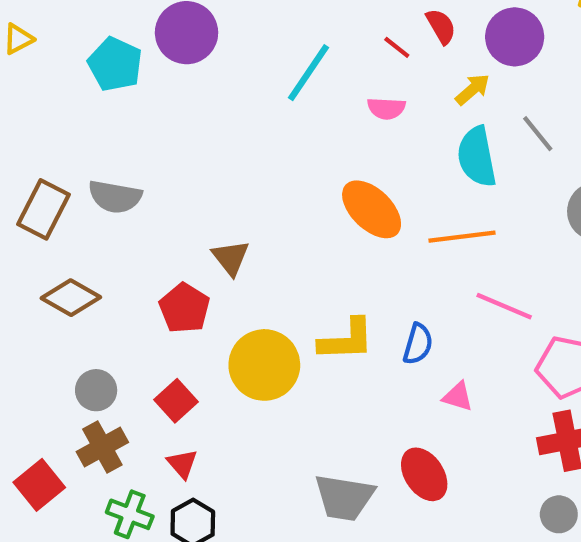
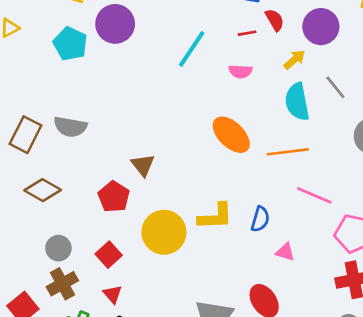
red line: (397, 47) -> (247, 33), turned -48

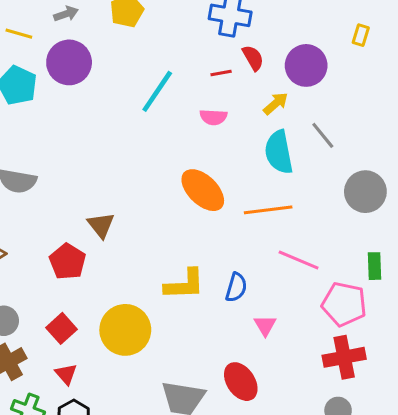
yellow circle: (164, 232) -> (125, 330), moved
pink triangle: (285, 252) -> (265, 325), turned 42

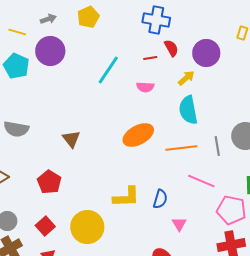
gray line: (323, 135) -> (217, 146), moved, turned 30
orange ellipse: (203, 190) -> (138, 135), turned -72
brown triangle: (101, 225) -> (71, 139), moved

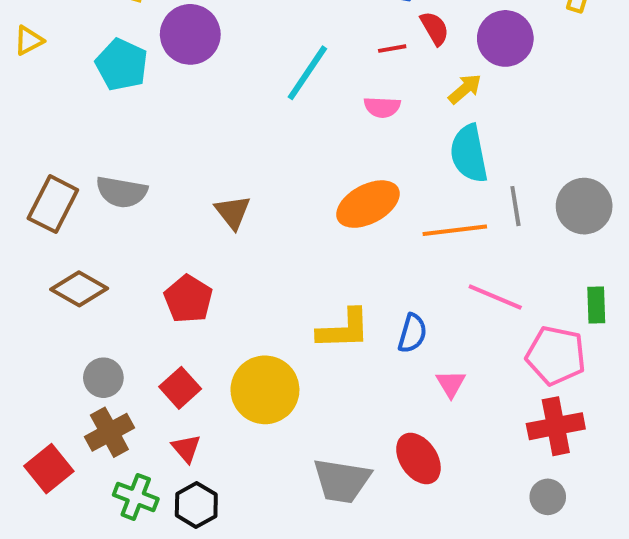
gray line: (217, 146) -> (515, 206), moved

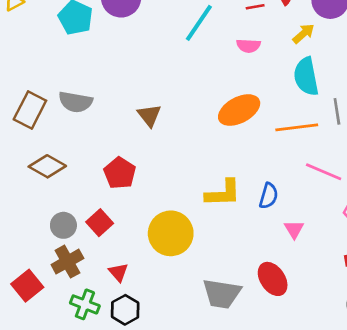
red square: (180, 388) -> (100, 223), moved

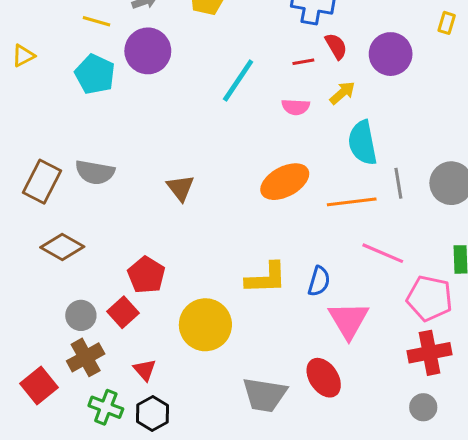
yellow arrow: (303, 34) -> (342, 93), moved
red pentagon: (120, 173) -> (146, 275), moved
pink triangle: (294, 229) -> (349, 320), size x1.8

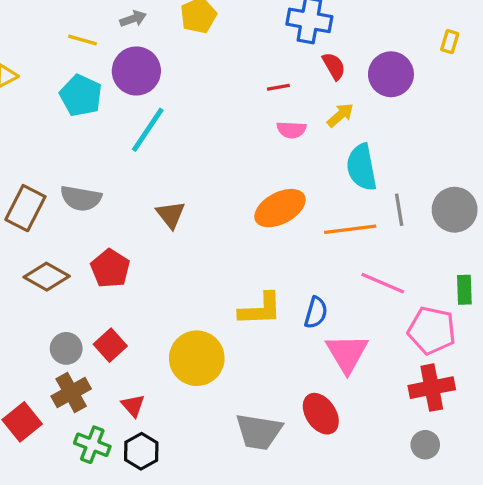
red line: (303, 62) -> (278, 87), moved
cyan line: (238, 80) -> (148, 130), moved
red pentagon: (146, 275) -> (110, 268), moved

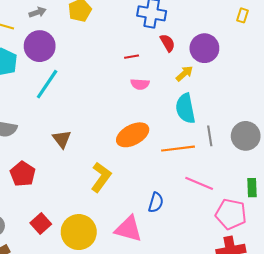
yellow rectangle: (450, 42) -> (242, 15), moved
yellow arrow: (340, 115) -> (184, 74), moved
yellow L-shape: (260, 309) -> (101, 177), moved, turned -52
red square: (110, 345) -> (41, 224), moved
pink triangle: (347, 353) -> (128, 229), moved, turned -44

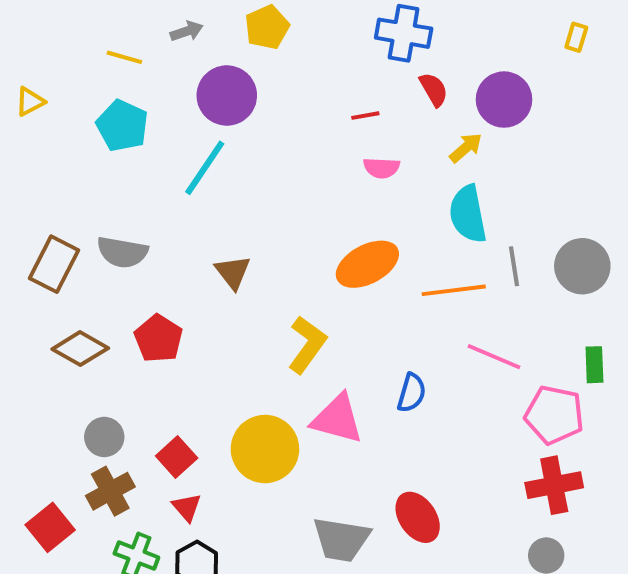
purple circle: (40, 46) -> (227, 95), moved
red square: (41, 224) -> (177, 457), moved
pink triangle: (128, 229) -> (337, 419), moved

